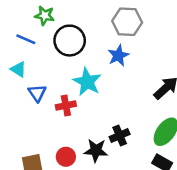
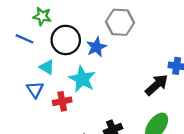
blue star: (118, 56) -> (96, 47), moved
cyan triangle: (18, 69) -> (47, 67), moved

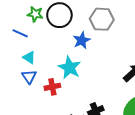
black circle: (66, 40) -> (59, 15), moved
cyan triangle: (47, 67) -> (29, 58), moved

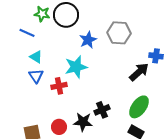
gray hexagon: (102, 19) -> (119, 33), moved
cyan star: (70, 68) -> (76, 67), turned 30

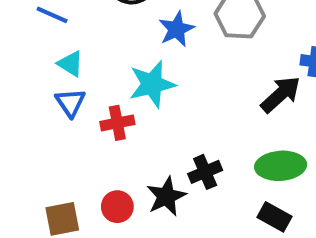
green ellipse: (139, 107) -> (281, 166), turned 50
black star: (83, 122) -> (166, 196), turned -30

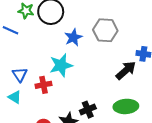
cyan triangle: (70, 64) -> (15, 97), moved

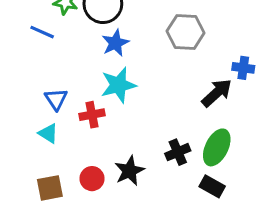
blue star: (73, 37) -> (115, 43), moved
green ellipse: (126, 106) -> (217, 147), turned -60
black cross: (88, 110) -> (178, 152), moved

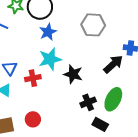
black star: (129, 171) -> (73, 74), moved, turned -30
black rectangle: (212, 186) -> (100, 124), moved

